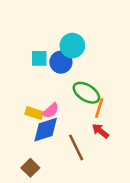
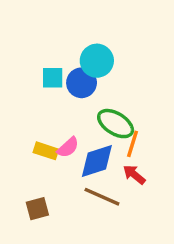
blue diamond: (46, 130) -> (97, 161), moved
brown line: (76, 147) -> (102, 197), turned -40
brown square: (30, 168) -> (37, 209), moved, turned 30

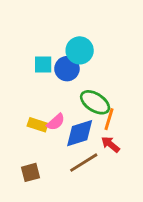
brown line: (102, 197) -> (84, 163), turned -56

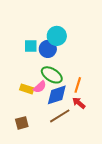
green ellipse: (95, 102) -> (52, 75), moved

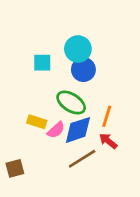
blue circle: (48, 49) -> (83, 70), moved
pink semicircle: (40, 87) -> (56, 130), moved
brown square: (22, 123) -> (15, 168), moved

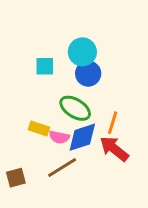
pink semicircle: (56, 130) -> (59, 137), turned 54
red arrow: (108, 141) -> (114, 149), size x1.5
brown line: (82, 159) -> (62, 168), moved

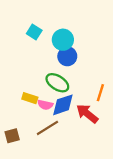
cyan square: (45, 66) -> (34, 32), moved, turned 32
orange line: (113, 123) -> (100, 93), moved

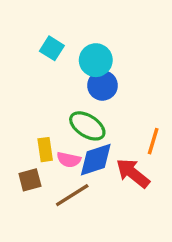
yellow rectangle: (30, 98) -> (45, 150), turned 64
brown square: (12, 136) -> (30, 180), moved

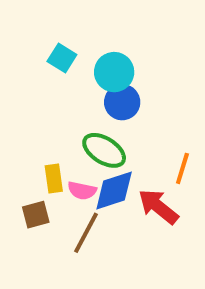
brown line: (72, 195) -> (86, 233), turned -30

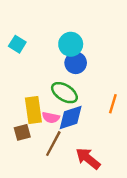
cyan square: (62, 58) -> (17, 44), moved
yellow rectangle: (54, 179) -> (33, 110), size x1.5
red arrow: (158, 207) -> (88, 158), moved

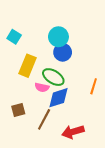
yellow rectangle: (33, 110) -> (27, 66), moved, turned 30
pink semicircle: (51, 117) -> (42, 87), moved
red arrow: (88, 158) -> (73, 132), turned -55

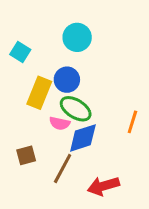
cyan circle: (58, 37) -> (77, 37), moved
blue circle: (63, 52) -> (67, 80), moved

